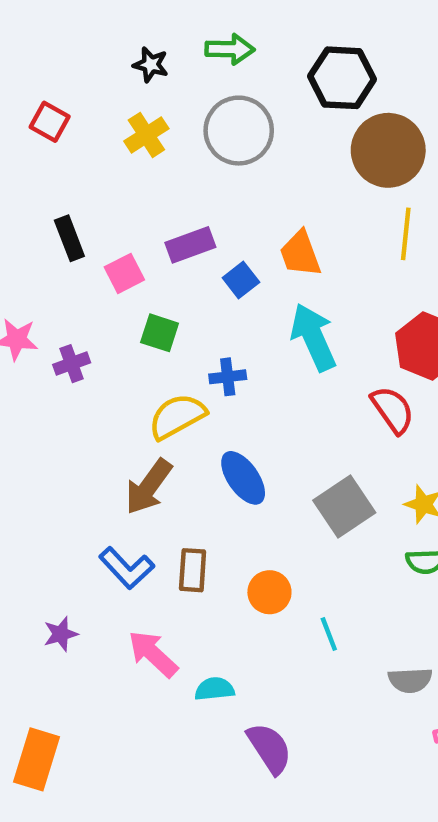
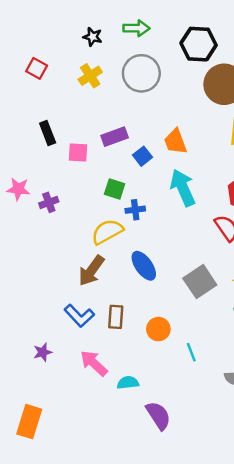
pink square: (124, 273) -> (78, 152), turned 30
green square: (160, 333) -> (115, 189), moved

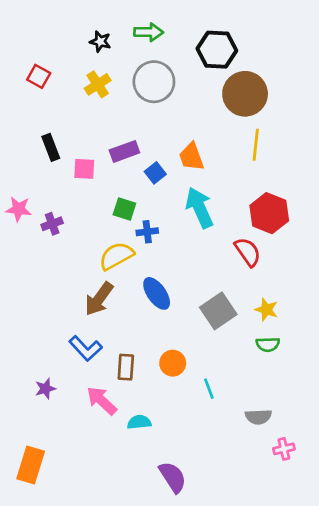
brown rectangle: (116, 317) -> (126, 367), moved
purple semicircle: (158, 416) -> (173, 477), moved

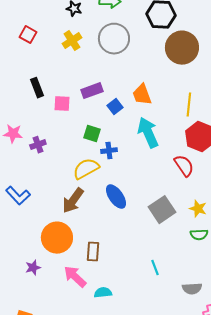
yellow line: (256, 145) -> (189, 105), moved
blue L-shape: (86, 348) -> (18, 196), moved
orange circle: (173, 363) -> (57, 238), moved, size x1.6

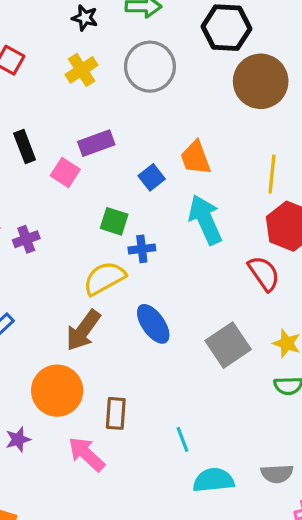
purple rectangle: (92, 91) -> (96, 143), moved
pink square: (62, 104) -> (65, 172), turned 30
cyan line: (155, 268) -> (183, 439), moved
cyan semicircle: (103, 293) -> (213, 480), moved, size x1.4

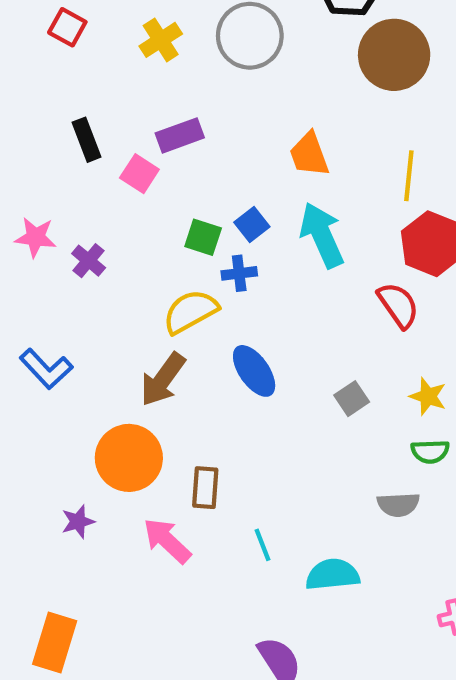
blue square: (152, 177) -> (252, 225), moved
purple cross: (26, 239) -> (89, 261), turned -30
gray square: (228, 345) -> (352, 399), size x0.6
cyan line: (183, 439) -> (263, 545), moved
gray semicircle: (277, 474) -> (398, 505), moved

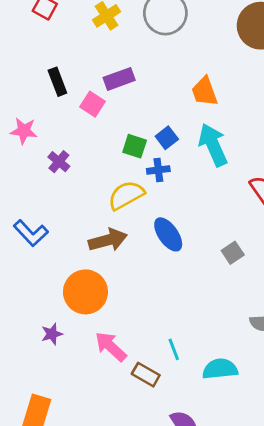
pink star: (36, 237) -> (24, 131), moved
brown arrow: (163, 379) -> (108, 240), turned -141
brown rectangle: (205, 488) -> (146, 375), moved, turned -64

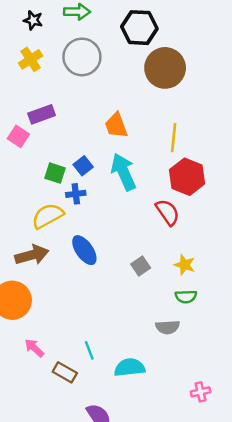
pink arrow: (111, 347) -> (34, 348), size x0.7

